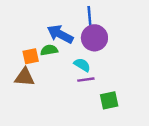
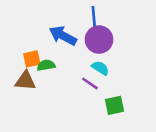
green semicircle: (49, 50) -> (46, 65), moved
cyan semicircle: (82, 65) -> (100, 68), moved
purple line: (86, 80) -> (90, 83), turned 42

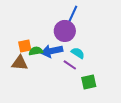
blue line: (94, 18) -> (73, 14), turned 30
blue arrow: (63, 36) -> (52, 51), moved, turned -40
purple circle: (99, 40) -> (65, 31), moved

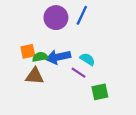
purple circle: (65, 31) -> (56, 18), moved
brown triangle: (20, 63) -> (35, 76), moved

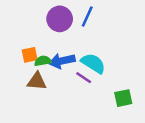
cyan semicircle: (87, 59) -> (93, 63), size x1.5
green square: (100, 92) -> (123, 98), moved

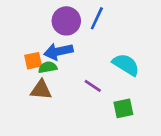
blue arrow: (62, 61) -> (58, 51), moved
cyan semicircle: (93, 63) -> (126, 65), moved
green square: (123, 98) -> (123, 108), moved

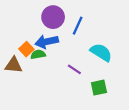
blue line: (97, 18) -> (78, 26), moved
orange square: (33, 61) -> (26, 49), turned -32
brown triangle: (41, 90) -> (14, 65), moved

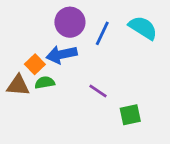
cyan semicircle: (101, 52) -> (143, 28), moved
green semicircle: (38, 54) -> (45, 83), moved

